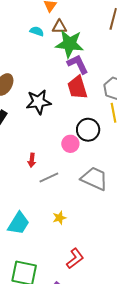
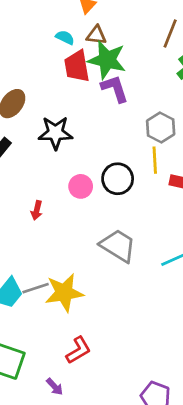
red trapezoid: (77, 87) -> (77, 66), moved
pink circle: (70, 144) -> (81, 186), moved
gray line: (49, 178) -> (36, 288), moved
yellow star: (59, 218) -> (64, 293), size x2.0

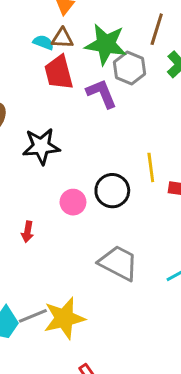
brown triangle: (96, 35) -> (62, 38), moved
green star: (107, 60) -> (106, 44), moved
gray hexagon: (161, 127) -> (130, 68), moved

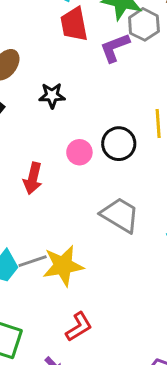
purple L-shape: (102, 94) -> (115, 48), turned -92
black star: (41, 146) -> (52, 95), size x0.7
red arrow: (27, 232) -> (33, 178), size x1.5

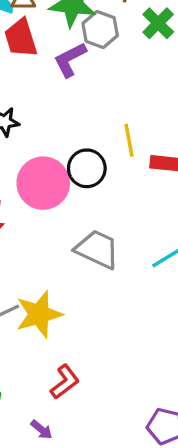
pink circle: (79, 152) -> (43, 183), size x1.8

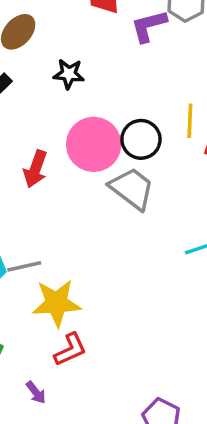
gray trapezoid: (97, 249) -> (132, 189), moved
yellow star: (39, 314) -> (57, 303), moved

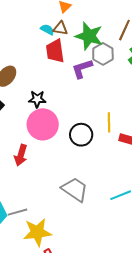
pink circle: (94, 144) -> (43, 124), moved
gray trapezoid: (132, 189) -> (75, 189), moved

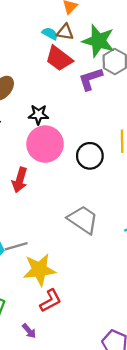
red trapezoid: (55, 51) -> (59, 59), turned -45

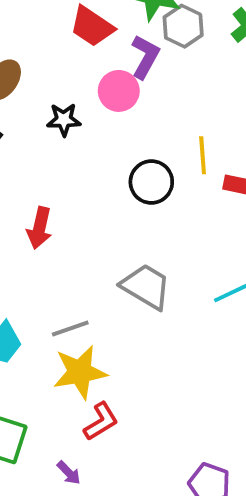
purple L-shape: (91, 79) -> (145, 57), turned 140
pink circle: (45, 144) -> (119, 91), moved, size x0.7
gray line: (16, 246) -> (70, 328), moved

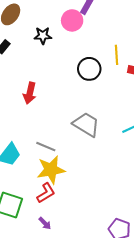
gray line: (70, 328) -> (46, 147), turned 42
red L-shape: (101, 421) -> (46, 193), moved

